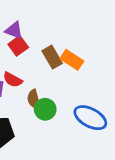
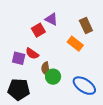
purple triangle: (14, 30) -> (51, 19), moved
brown rectangle: (52, 57) -> (86, 25), moved

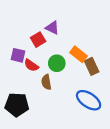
brown rectangle: (86, 25) -> (92, 66), moved
purple square: (19, 58) -> (18, 55), moved
green circle: (53, 77) -> (57, 63), moved

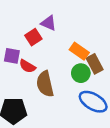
green circle: (57, 63) -> (81, 73), moved
brown semicircle: (46, 82) -> (45, 84), size x1.5

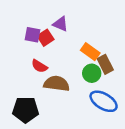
purple square: (12, 56) -> (32, 35), moved
brown semicircle: (45, 84) -> (57, 84), turned 110

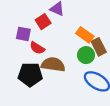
purple square: (32, 35) -> (23, 34), moved
black pentagon: (25, 110) -> (30, 75), moved

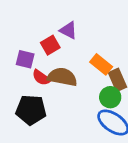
green circle: (86, 55) -> (110, 97), moved
brown semicircle: (53, 65) -> (62, 77), moved

